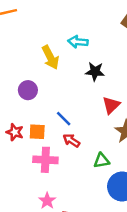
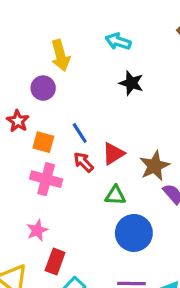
yellow arrow: (50, 57) -> (60, 56), moved
red triangle: (111, 105) -> (113, 154), moved
red star: (15, 132) -> (18, 121), moved

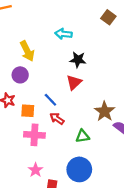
red triangle: (113, 154) -> (74, 82), moved
blue circle: (134, 233) -> (79, 169), moved

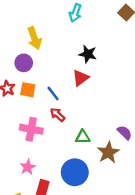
cyan arrow: (64, 34) -> (75, 13), moved, turned -84
orange square: (28, 111) -> (28, 90), moved
brown star: (105, 111) -> (108, 152), moved

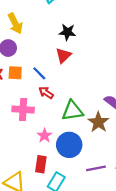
green triangle: (83, 137) -> (72, 111), size x1.5
pink star: (28, 167) -> (44, 136), moved

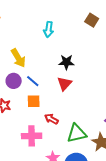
orange square: (15, 73) -> (34, 101), moved
blue line: (39, 73) -> (33, 81), moved

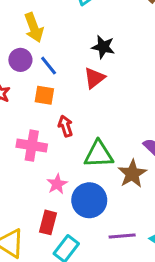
red arrow: (51, 119) -> (65, 126), turned 32

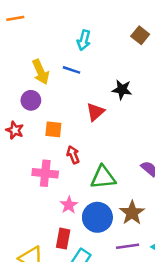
black star: (103, 47) -> (122, 90), moved
blue line: (49, 66) -> (71, 70), moved, turned -30
brown star: (132, 174) -> (132, 213), moved

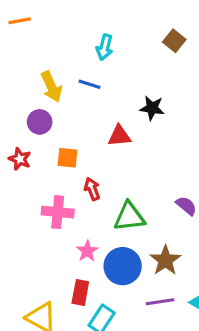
red triangle: (95, 112) -> (119, 136), turned 36

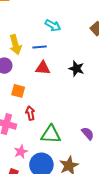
cyan arrow: (105, 47) -> (53, 25), turned -84
blue line: (90, 84) -> (40, 47), turned -32
red triangle: (119, 136) -> (43, 68), moved

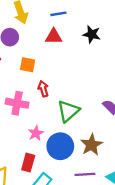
blue line: (40, 47) -> (58, 14), moved
green triangle: (51, 134) -> (68, 111), turned -40

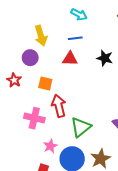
red arrow: (43, 89) -> (59, 106), size x1.5

